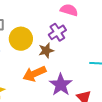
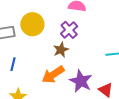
yellow circle: (21, 39) -> (32, 24), moved

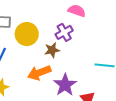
yellow circle: (32, 24) -> (27, 34), moved

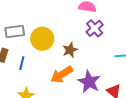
purple cross: (64, 32) -> (95, 28), moved

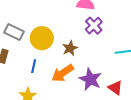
gray rectangle: (15, 31) -> (14, 32), turned 36
blue line: (22, 63) -> (34, 66), moved

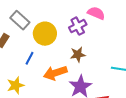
purple cross: (94, 26) -> (78, 26), moved
brown star: (70, 48) -> (78, 55), moved

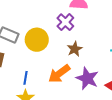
blue line: (29, 58) -> (25, 78), moved

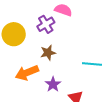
purple star: (87, 78) -> (53, 84), size x0.7

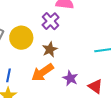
brown star: (48, 53) -> (50, 49), moved

